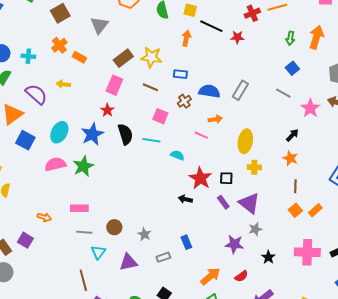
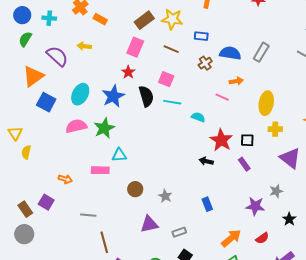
pink square: (160, 116) -> (166, 79), moved
purple triangle: (249, 203) -> (290, 158), moved
gray line: (84, 232) -> (88, 215), moved
cyan triangle: (98, 252) -> (119, 155), moved, turned 49
gray rectangle: (163, 257) -> (179, 232), moved

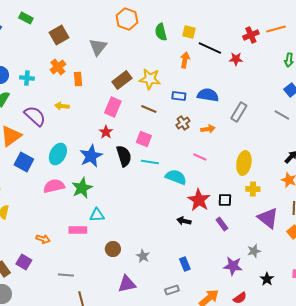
orange rectangle: (100, 19) -> (78, 79), turned 56
blue semicircle: (230, 53) -> (208, 95), moved
orange arrow: (236, 81) -> (208, 129), moved
cyan semicircle: (198, 117) -> (176, 177), size x1.5
gray rectangle: (179, 232) -> (172, 290), moved

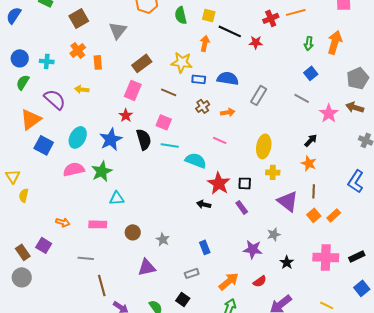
yellow star: (150, 79) -> (182, 62), moved
pink rectangle: (78, 230) -> (98, 224), moved

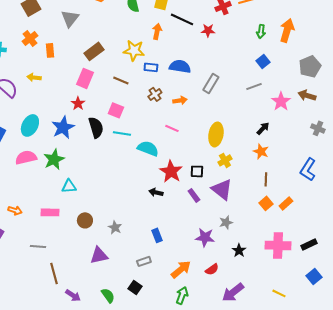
gray line: (302, 98) -> (254, 86), turned -49
yellow cross: (273, 172) -> (225, 160), turned -32
purple triangle: (288, 201) -> (222, 189), moved

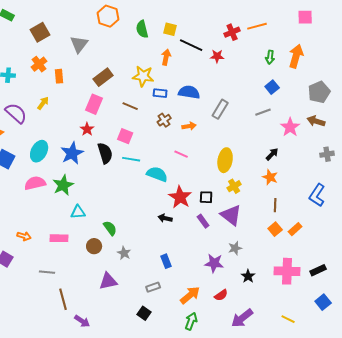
yellow arrow: (34, 77) -> (43, 103), turned 120
gray cross: (318, 128) -> (327, 154), turned -32
green semicircle: (108, 295) -> (110, 228), moved

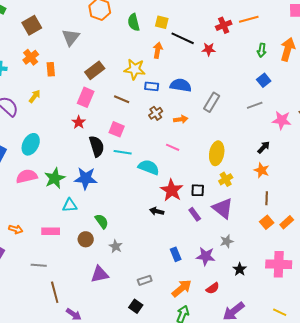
pink star: (290, 127) -> (282, 120), turned -30
blue star: (72, 153) -> (86, 178), moved, turned 30
blue rectangle: (166, 261) -> (176, 254), moved

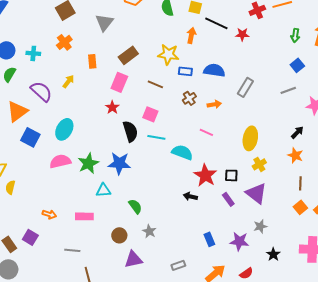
orange rectangle: (51, 69) -> (92, 61), moved
brown circle: (86, 239) -> (119, 235), moved

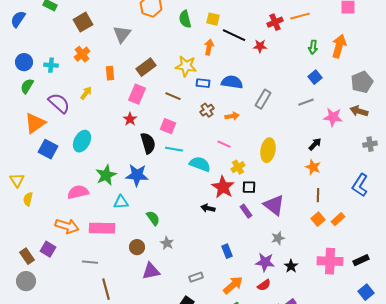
pink semicircle: (60, 161) -> (78, 192), moved
yellow cross: (259, 164) -> (238, 167), moved
orange arrow: (49, 214) -> (67, 226), size x1.6
pink rectangle: (84, 216) -> (102, 228), size x1.4
purple star: (239, 241) -> (265, 262), moved

